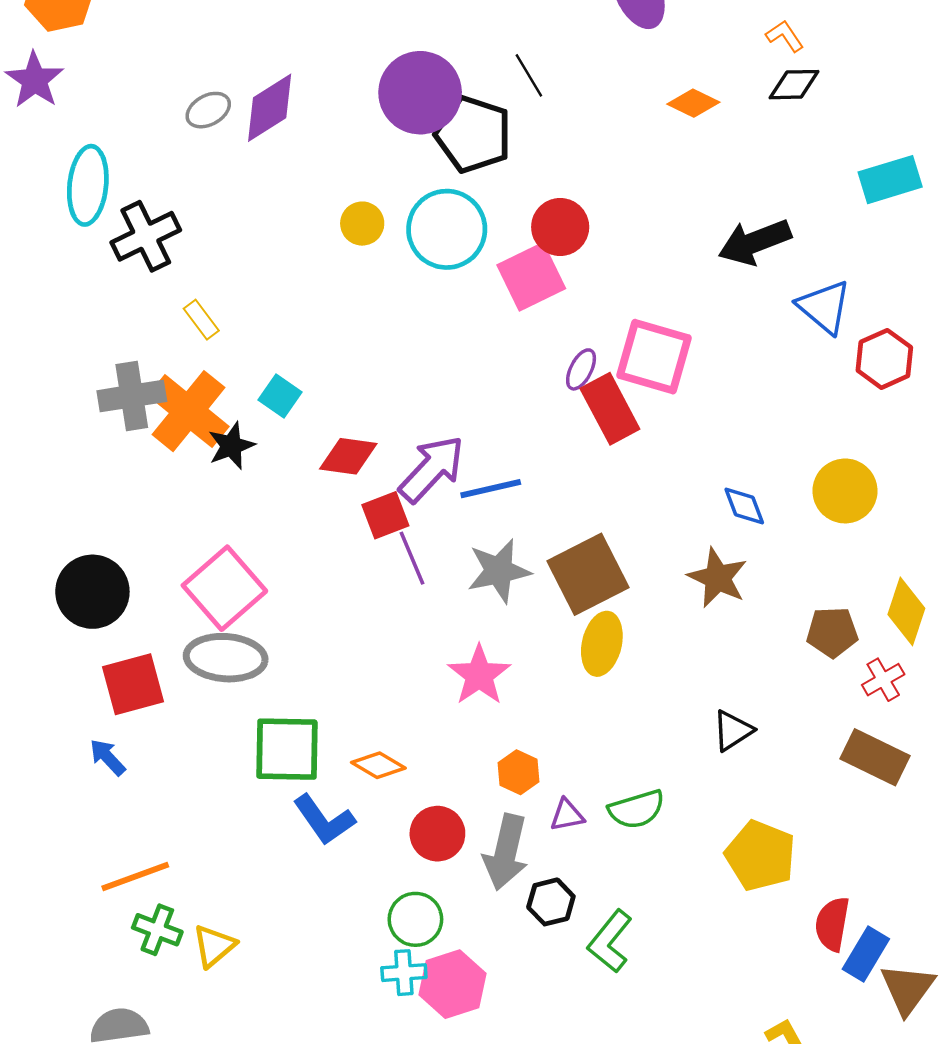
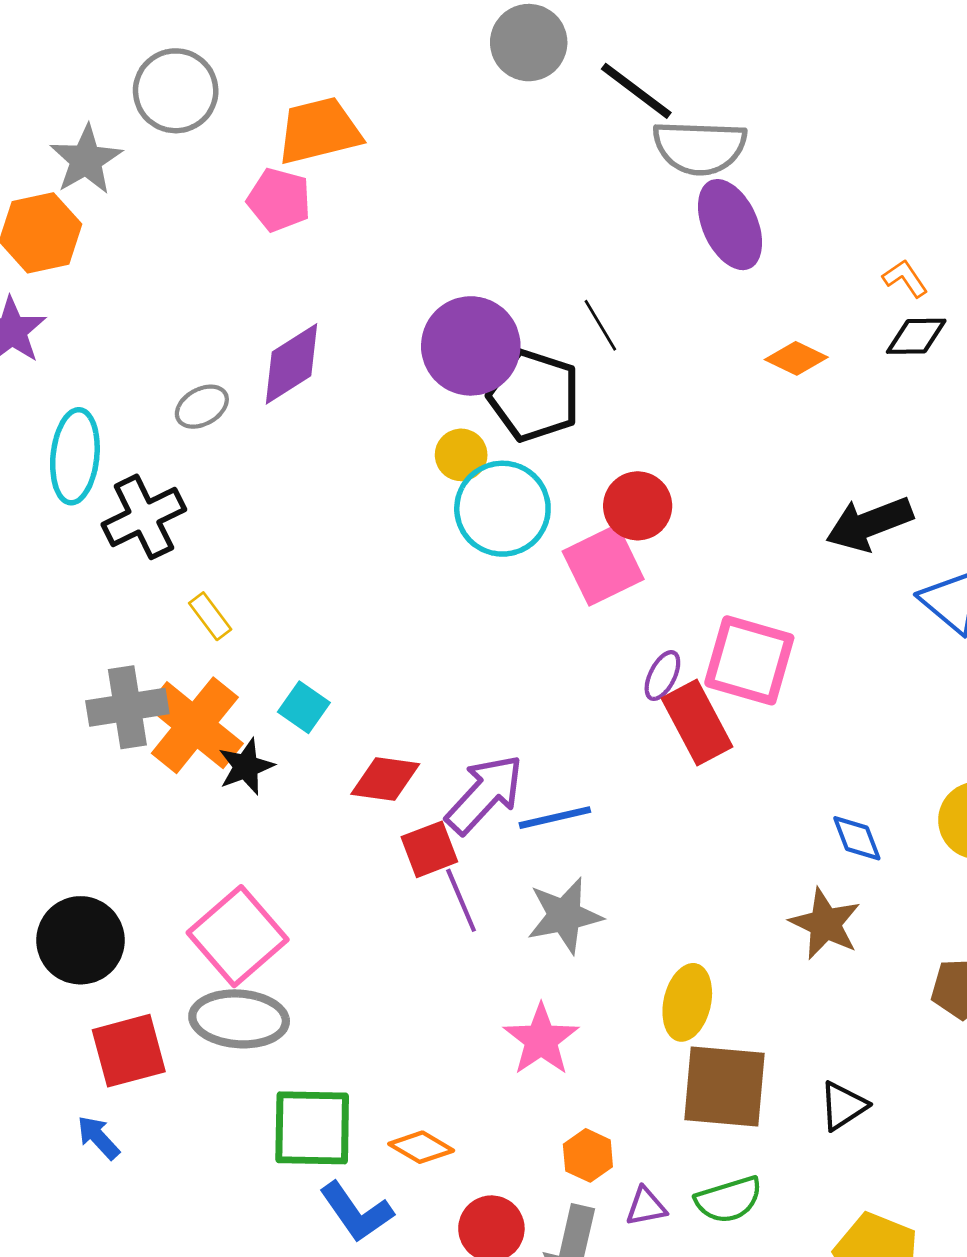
gray ellipse: (208, 110) -> (202, 407), moved
yellow circle: (362, 224) -> (461, 455), moved
brown square: (588, 574) -> (725, 1087), moved, turned 32

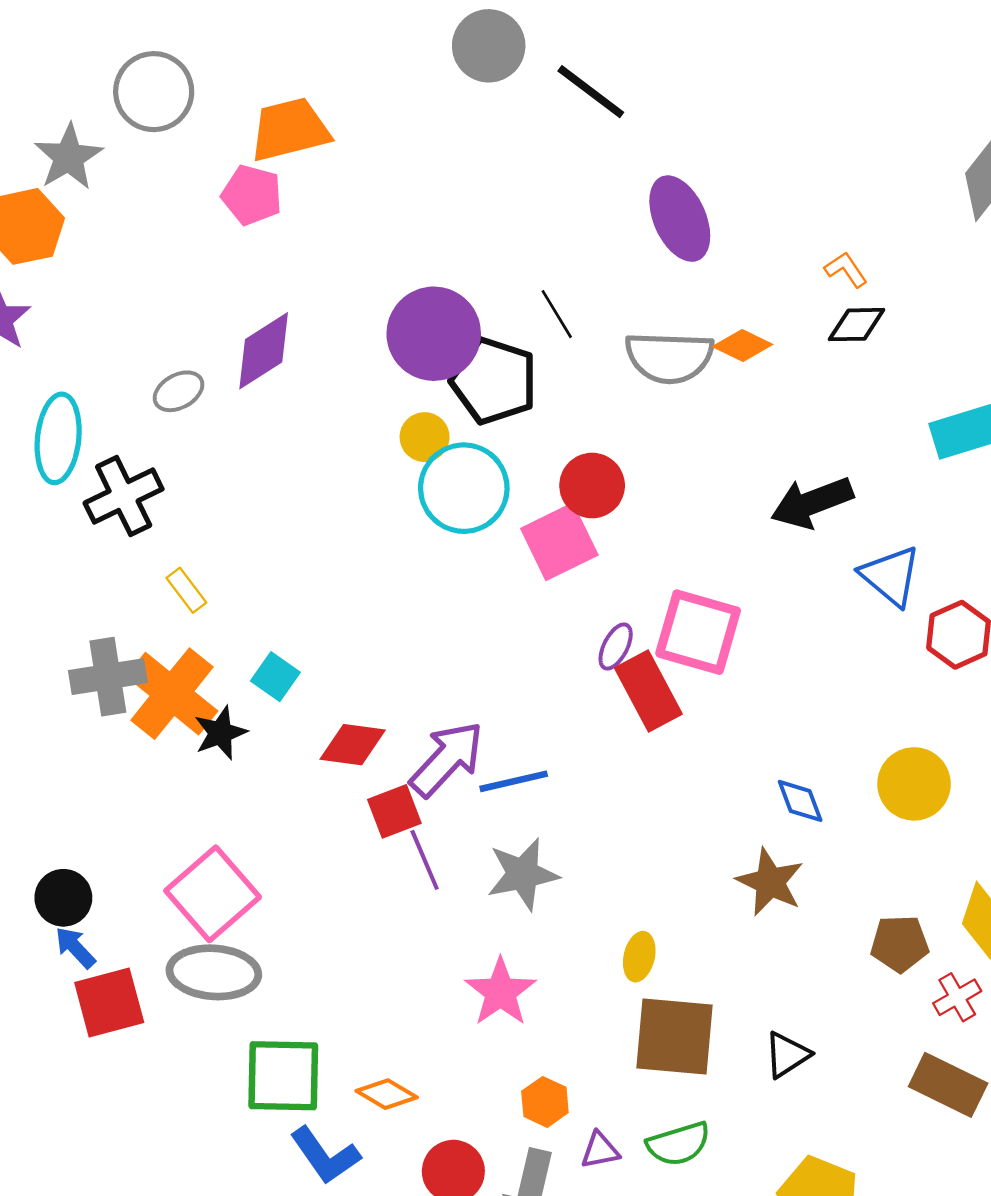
gray semicircle: (700, 147) -> (669, 357), moved
black circle: (80, 940) -> (63, 898), size x0.7
yellow ellipse: (687, 1002) -> (639, 957), size x0.7
blue arrow: (98, 1138) -> (75, 948), moved

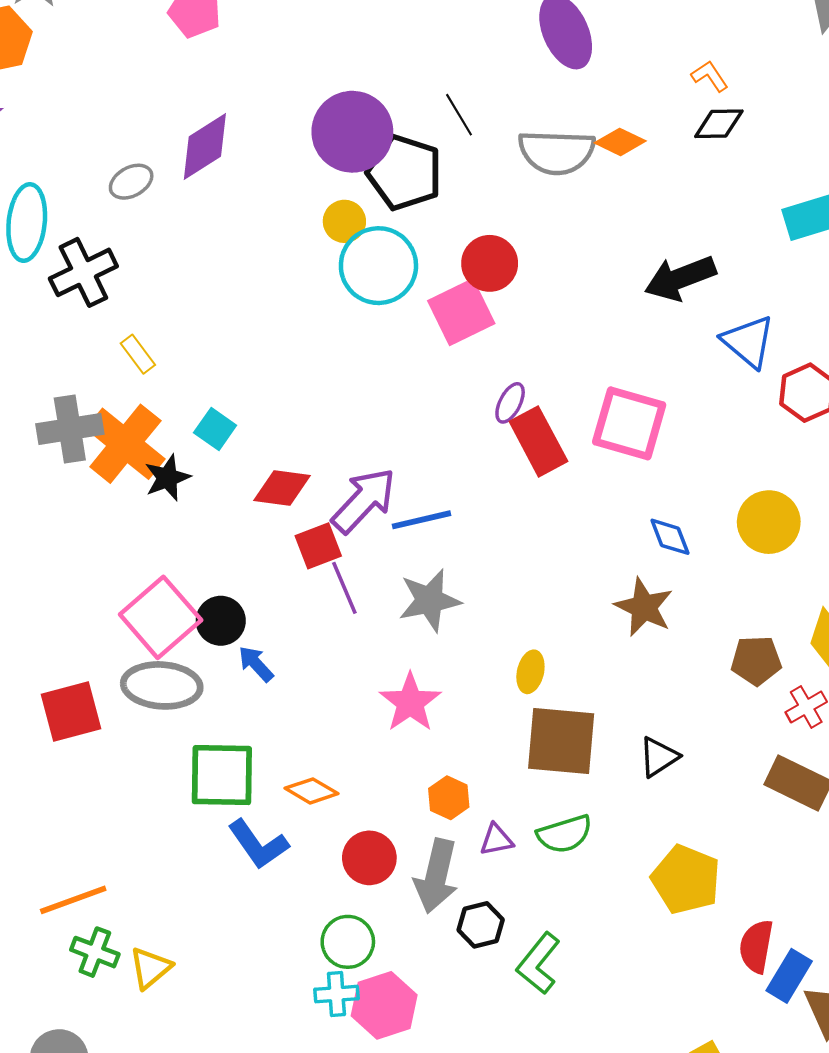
pink square: (698, 632) -> (629, 423), moved
black circle: (63, 898) -> (221, 621), moved
blue arrow: (75, 948) -> (256, 664), moved

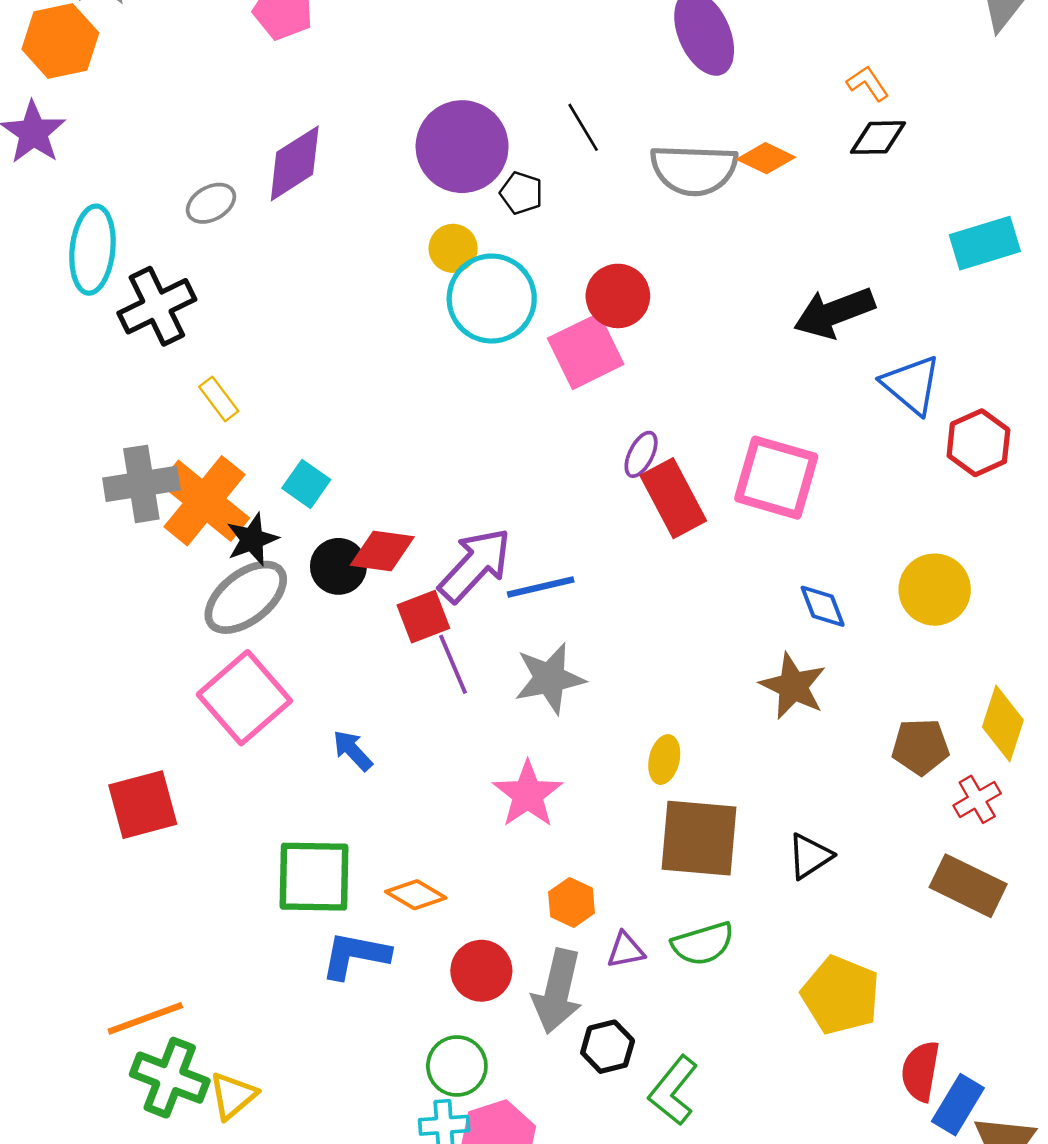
black pentagon: (405, 173) -> (521, 193), size x0.5
black circle: (221, 621) -> (338, 566), moved
gray ellipse: (162, 685) -> (246, 597), moved, turned -42
blue L-shape: (258, 844) -> (355, 955), turned 136
green cross: (95, 952) -> (170, 1078), size x1.4

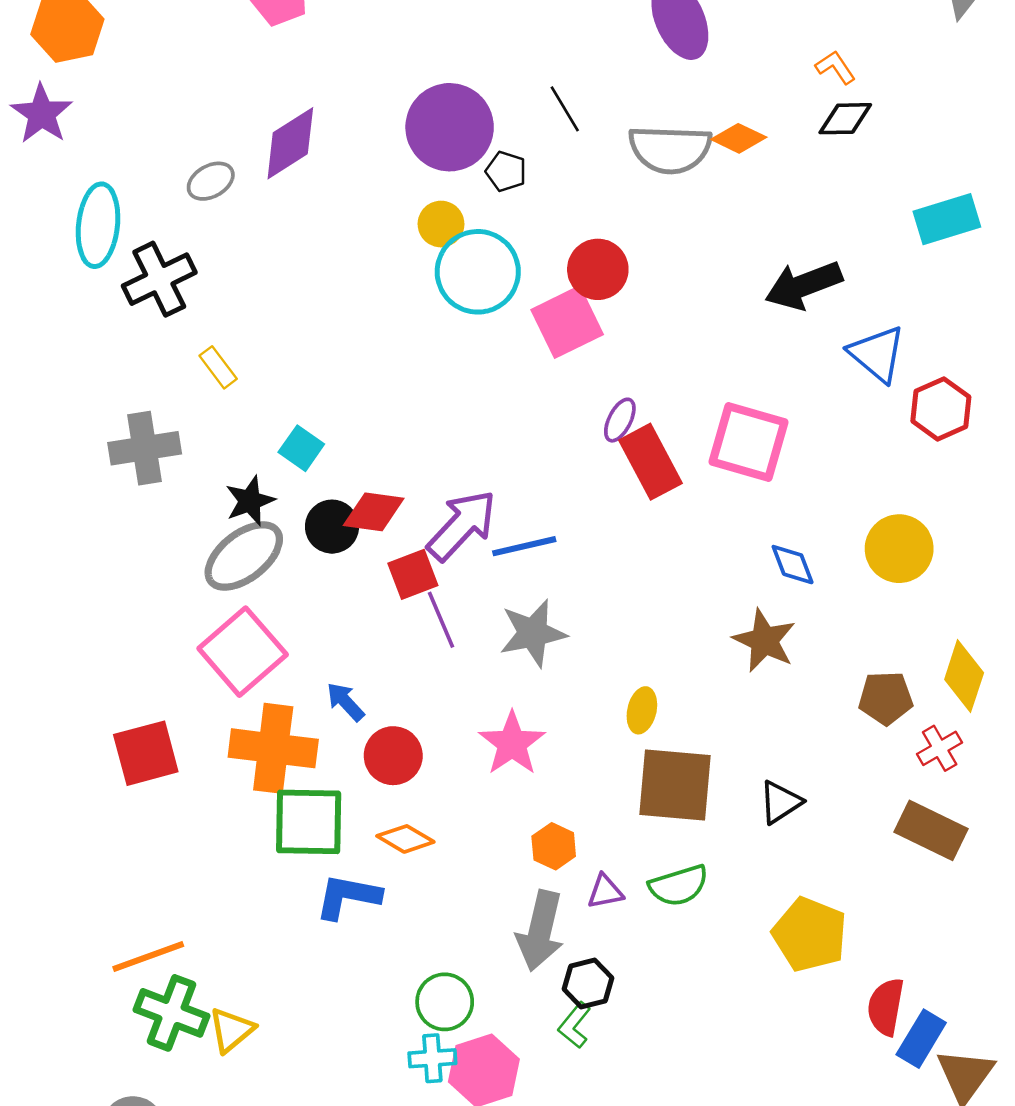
orange cross: (205, 501) -> (273, 748), moved, turned -32
red circle: (481, 971) -> (393, 756), moved
green L-shape: (673, 1090) -> (575, 1025), moved, size x0.7

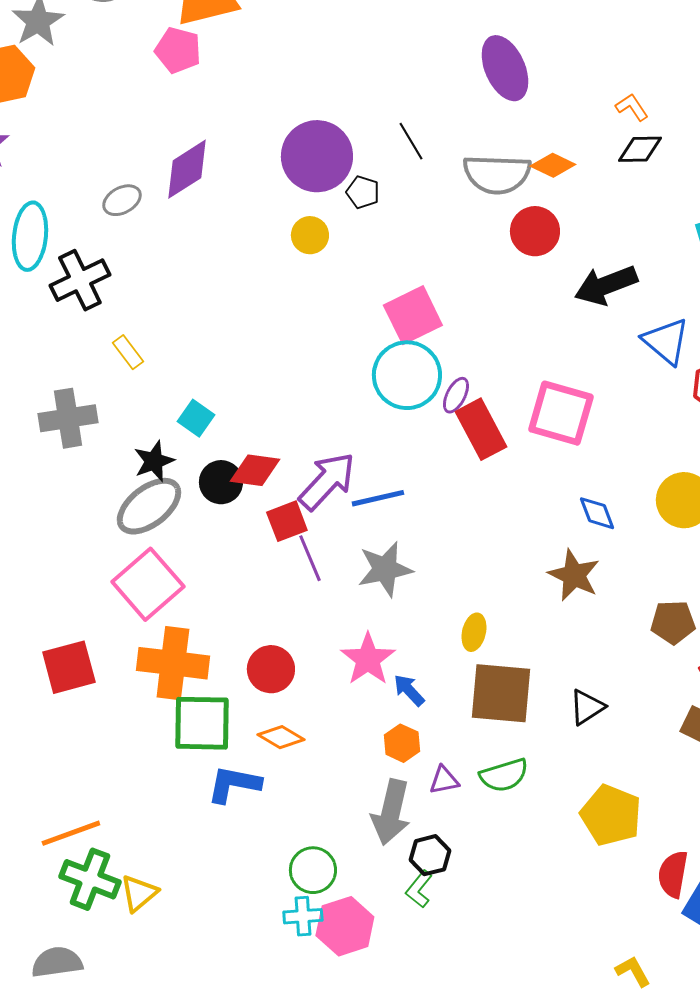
red circle: (598, 269) -> (535, 231), moved
cyan circle: (478, 272) -> (407, 375), moved
blue arrow: (345, 702) -> (409, 690), moved

